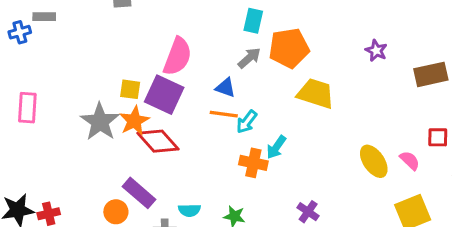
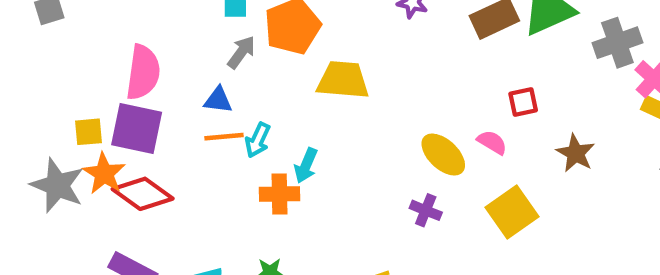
purple cross: (308, 212) -> (426, 210), moved

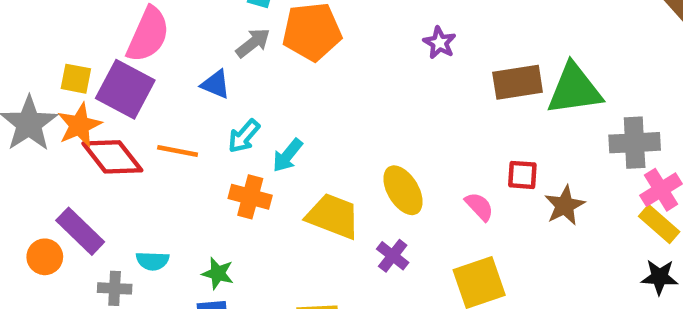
yellow trapezoid: (343, 80) -> (333, 216), moved
orange line: (224, 137) -> (178, 151), moved
brown star: (576, 153) -> (565, 205), moved
yellow ellipse: (443, 155) -> (403, 190), moved
cyan arrow: (306, 165) -> (288, 155), moved

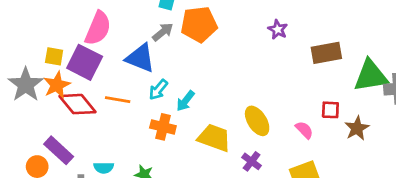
blue triangle: (216, 84) -> (140, 58), size x1.6
green triangle: (574, 89) -> (371, 76), moved

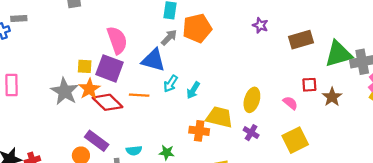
pink semicircle: (98, 28) -> (117, 40), turned -36
yellow ellipse: (257, 121) -> (252, 100), turned 55
orange cross: (163, 127) -> (199, 131), moved

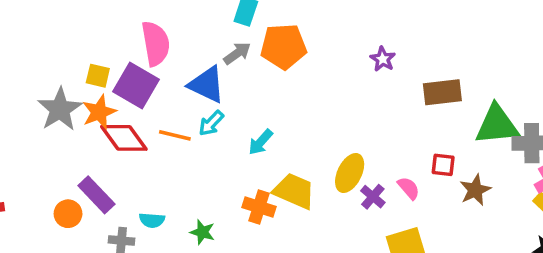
cyan arrow: (171, 84) -> (211, 123), moved
purple cross: (251, 133) -> (373, 197), moved

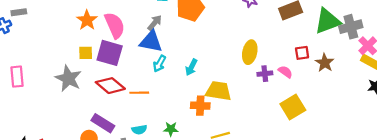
gray arrow: (237, 53) -> (155, 23), moved
orange star: (99, 112) -> (87, 20), moved
orange line: (175, 135) -> (139, 93), moved
yellow ellipse: (350, 173) -> (250, 52), moved
purple cross: (373, 197) -> (265, 74), moved, turned -32

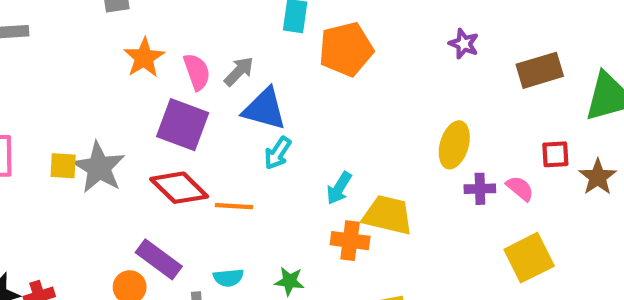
gray arrow: (155, 23) -> (239, 71), moved
pink semicircle: (115, 25) -> (197, 72), size x0.7
yellow square: (86, 53) -> (63, 166), moved
cyan arrow: (191, 67) -> (339, 188), moved

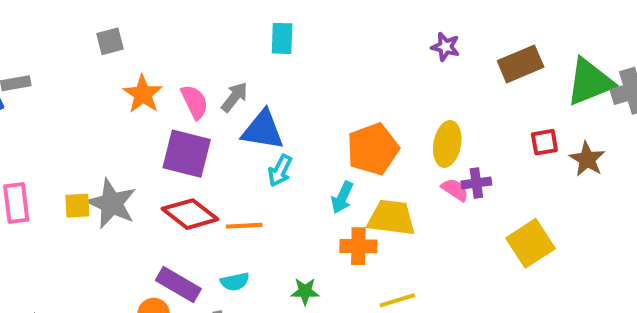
orange pentagon: (346, 49) -> (373, 149), moved
pink semicircle: (520, 188) -> (455, 190), moved
cyan semicircle: (228, 278) -> (235, 282), moved

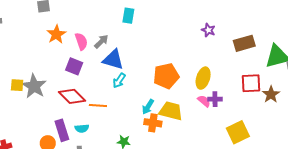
red square: (544, 142) -> (251, 83), size x1.5
purple square: (187, 154) -> (74, 66), size x0.7
cyan arrow: (342, 197) -> (148, 107), moved
cyan semicircle: (235, 282) -> (82, 128), moved
purple rectangle: (178, 285) -> (62, 130), turned 35

